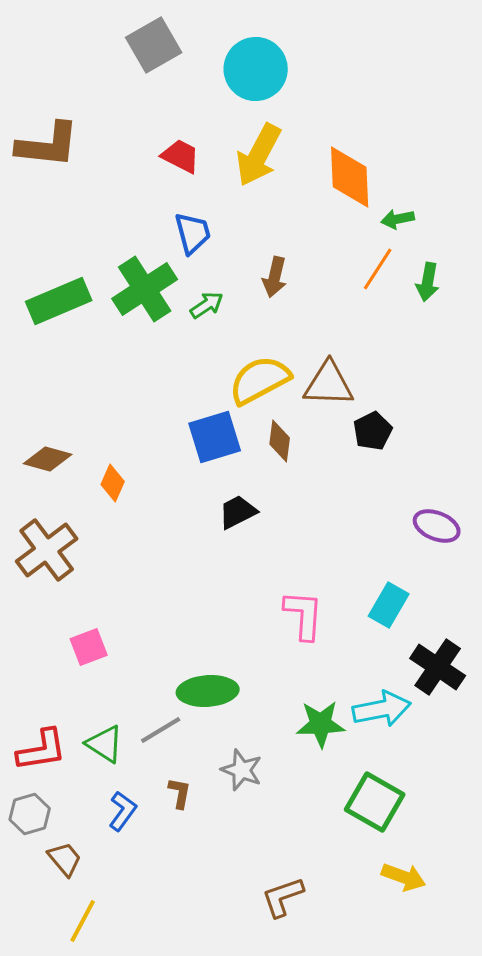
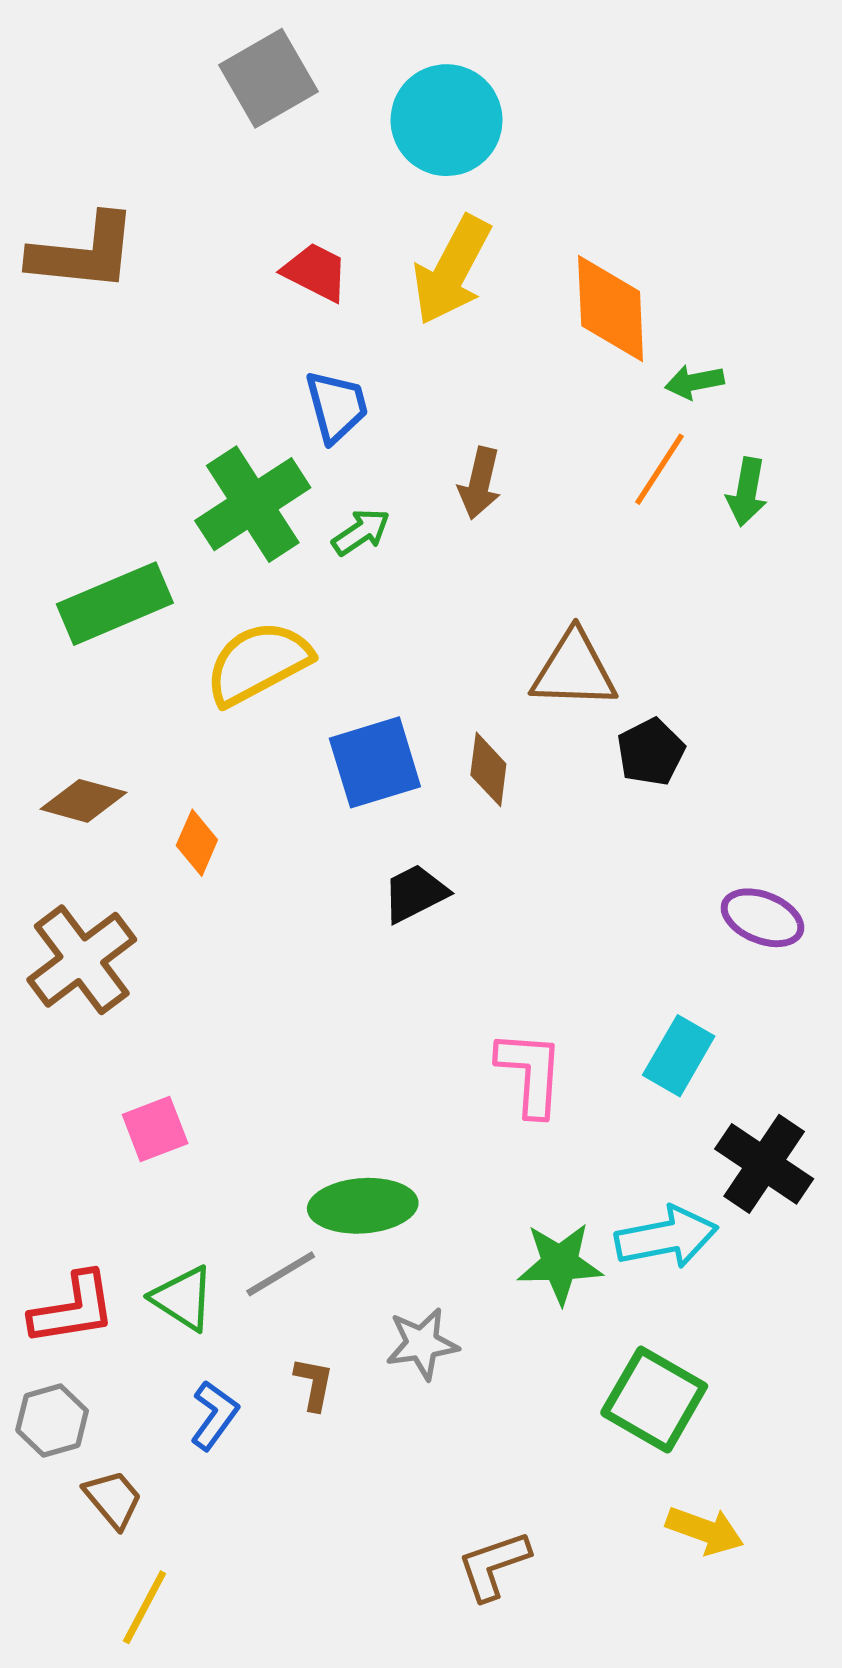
green rectangle: (59, 301) -> (115, 604), moved
yellow semicircle: (260, 380) -> (258, 663), moved
gray star: (242, 770) -> (422, 1344), turned -30

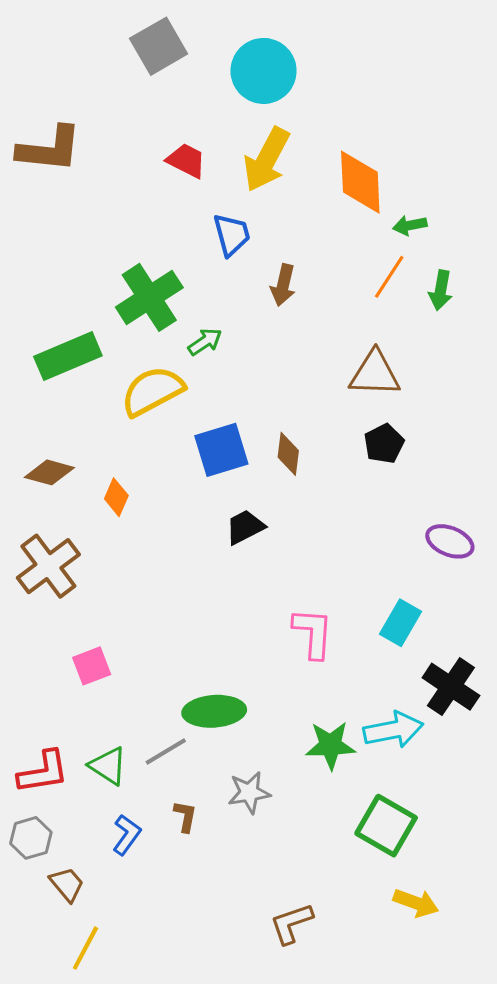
blue trapezoid: (337, 406) -> (232, 235), moved
green arrow: (361, 532) -> (205, 342), moved
brown triangle: (574, 670) -> (375, 374), moved

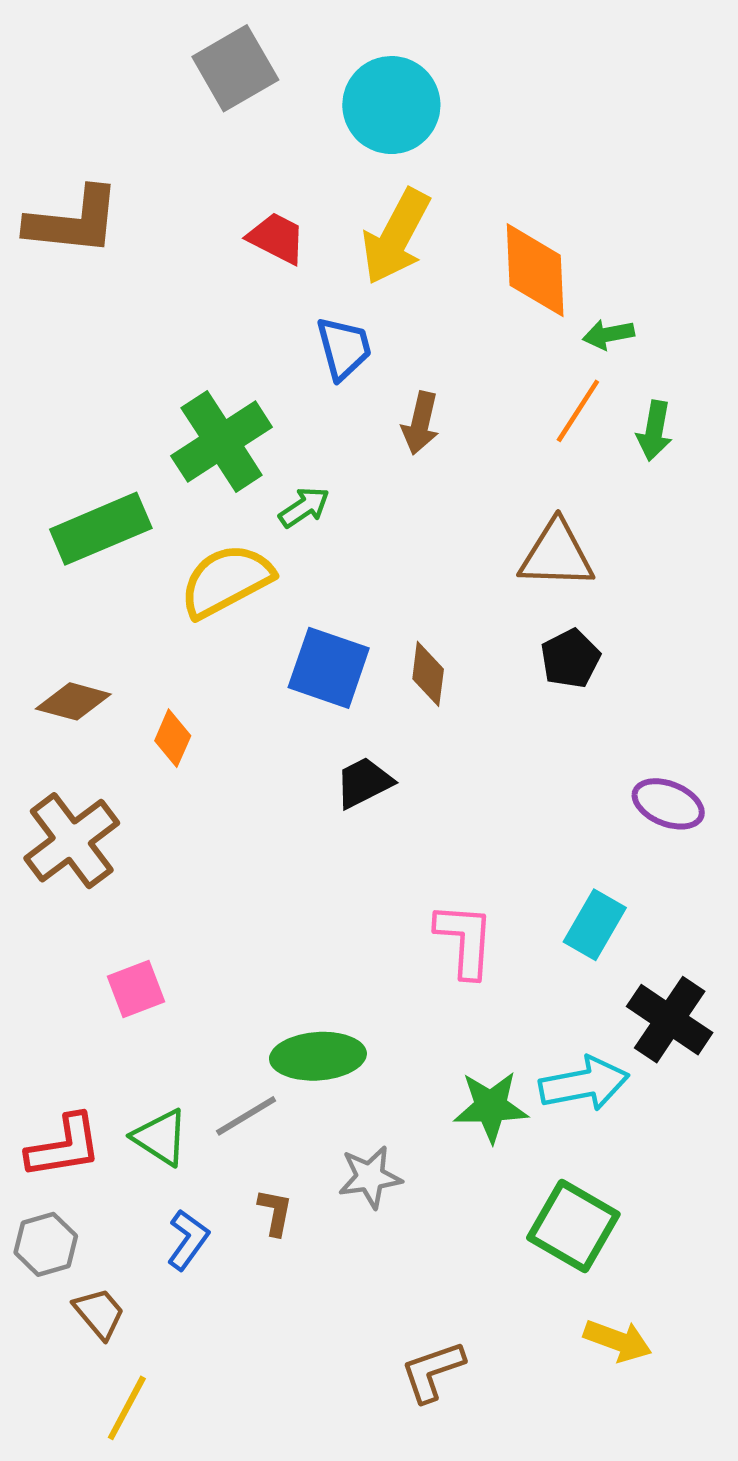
blue square: (221, 450) -> (329, 668), turned 36

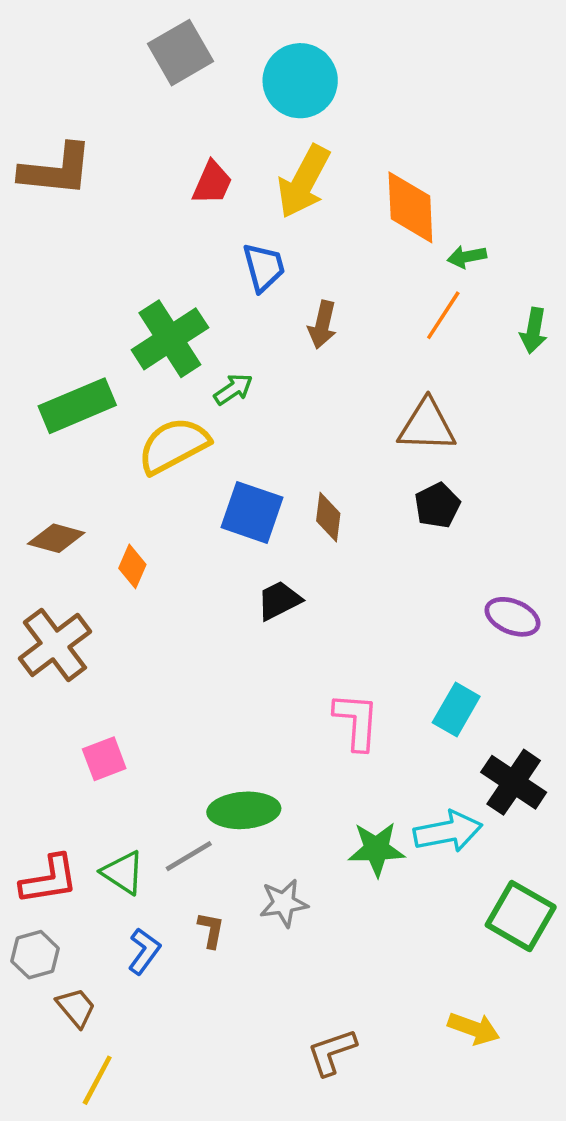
red trapezoid: (277, 238) -> (212, 183), turned 87
green arrow: (654, 431) -> (534, 331), moved
green square: (573, 1226) -> (521, 916), moved

